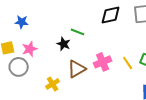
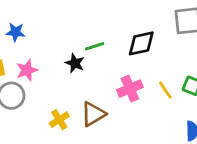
black diamond: (111, 15) -> (141, 43), moved
green line: (78, 32) -> (95, 46), turned -40
brown triangle: (77, 69) -> (93, 114), moved

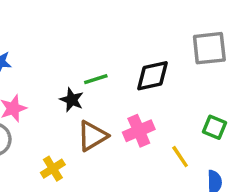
yellow line: (165, 90) -> (180, 157), moved
brown triangle: (93, 114) -> (92, 136), moved

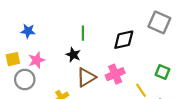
gray square: (209, 48) -> (159, 22), turned 30
green line: (96, 79) -> (83, 33), moved, turned -72

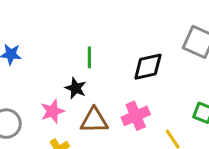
pink star: (37, 60) -> (52, 111), moved
brown triangle: (86, 77) -> (94, 120), turned 30

